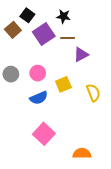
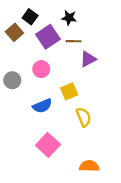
pink circle: (38, 73) -> (41, 69), moved
yellow semicircle: (93, 93) -> (84, 117), moved

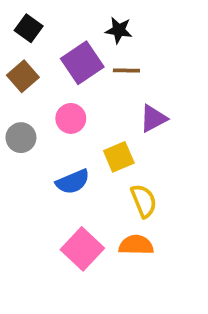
black square: (30, 17) -> (29, 28), moved
brown square: (14, 32) -> (23, 76), moved
purple triangle: (88, 59) -> (153, 118), moved
orange semicircle: (89, 166) -> (136, 245), moved

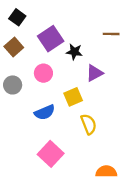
black star: (119, 30) -> (74, 52), moved
brown line: (126, 70) -> (111, 34), moved
orange semicircle: (136, 245) -> (106, 172), moved

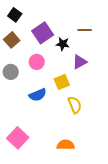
brown line: (111, 34) -> (85, 30), moved
pink square: (51, 154) -> (18, 138), moved
orange semicircle: (106, 172) -> (66, 145), moved

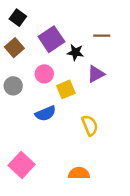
yellow square: (62, 82) -> (66, 89), moved

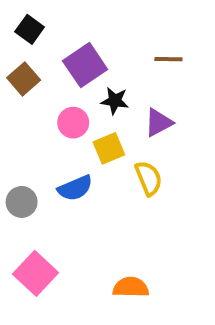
black star: (75, 52) -> (115, 101), moved
gray circle: (13, 86) -> (22, 202), moved
yellow semicircle: (90, 125) -> (149, 178), moved

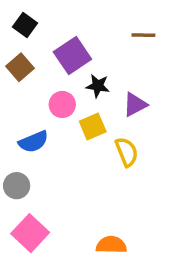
brown line: (168, 59) -> (143, 35), moved
blue semicircle: (75, 188) -> (33, 142), moved
gray circle: (22, 202) -> (17, 186), moved

